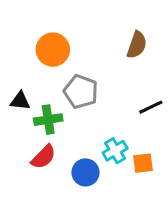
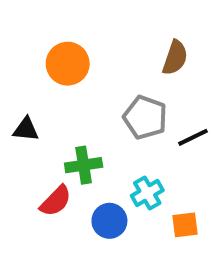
gray pentagon: (81, 92) -> (145, 117), moved
green cross: (48, 120) -> (84, 165), moved
orange square: (143, 163) -> (185, 225), moved

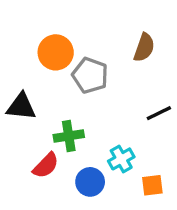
gray pentagon: (145, 117) -> (90, 75), moved
black triangle: (26, 129) -> (21, 106), size x1.4

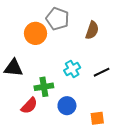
gray pentagon: (90, 75) -> (58, 19), moved
cyan cross: (121, 159) -> (72, 69), moved
blue circle: (90, 182) -> (67, 106), moved

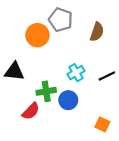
blue circle: (67, 106) -> (68, 100), moved
orange square: (97, 118) -> (102, 124), turned 32

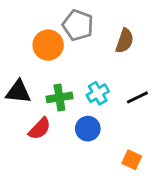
green cross: (46, 91) -> (59, 97), moved
red semicircle: (31, 111) -> (40, 129), moved

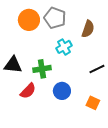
orange circle: (48, 45) -> (29, 20), moved
cyan cross: (98, 93) -> (64, 47), moved
orange square: (132, 160) -> (93, 103), moved

